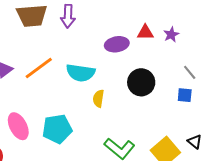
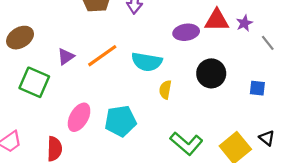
red triangle: (145, 32) -> (217, 20), size x1.4
gray line: (190, 72) -> (268, 43), moved
pink ellipse: (18, 126) -> (79, 117), turned 56

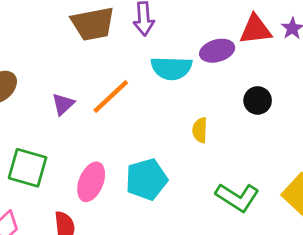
cyan semicircle: (147, 62) -> (171, 68), moved
black circle: (211, 73) -> (258, 100), size x0.7
green square: (34, 82) -> (28, 168), moved

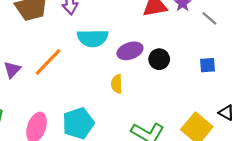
purple ellipse: (217, 51) -> (130, 51), moved

